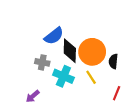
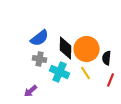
blue semicircle: (54, 36) -> (40, 38), moved
red line: (117, 93) -> (111, 80), moved

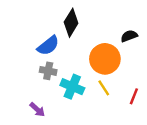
black diamond: (66, 48) -> (71, 23), moved, turned 30
black semicircle: (107, 58) -> (129, 36), moved, turned 64
purple arrow: (31, 91) -> (37, 110), turned -96

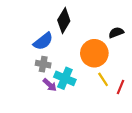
yellow line: (104, 88) -> (103, 79), moved
purple arrow: (37, 110) -> (50, 85), moved

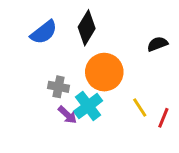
blue semicircle: (43, 41) -> (44, 32), moved
orange circle: (94, 53) -> (104, 72), moved
cyan cross: (65, 78) -> (88, 106), turned 30

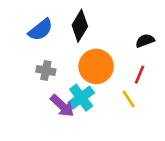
gray cross: (59, 87) -> (46, 70), moved
purple arrow: (67, 115) -> (62, 106), size x1.4
red line: (163, 118) -> (140, 75), moved

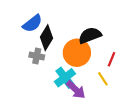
black diamond: (80, 26) -> (46, 38), moved
black semicircle: (145, 41) -> (90, 35), moved, size x1.5
purple arrow: (62, 106) -> (76, 90), moved

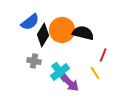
black semicircle: (90, 35) -> (83, 33), turned 35
orange circle: (77, 53) -> (62, 30), moved
gray cross: (37, 56) -> (34, 61), moved

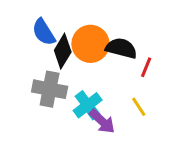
blue semicircle: (30, 22) -> (44, 32), turned 96
red line: (103, 55) -> (146, 67), moved
gray cross: (34, 61) -> (50, 89), size x1.6

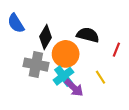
blue semicircle: (44, 32) -> (16, 23), moved
orange circle: (90, 44) -> (66, 54), moved
red line: (146, 67) -> (116, 50), moved

